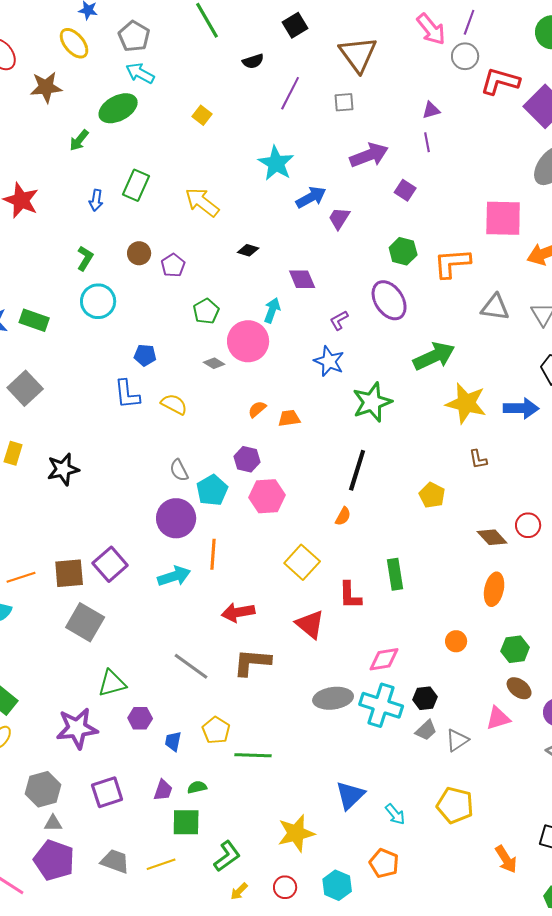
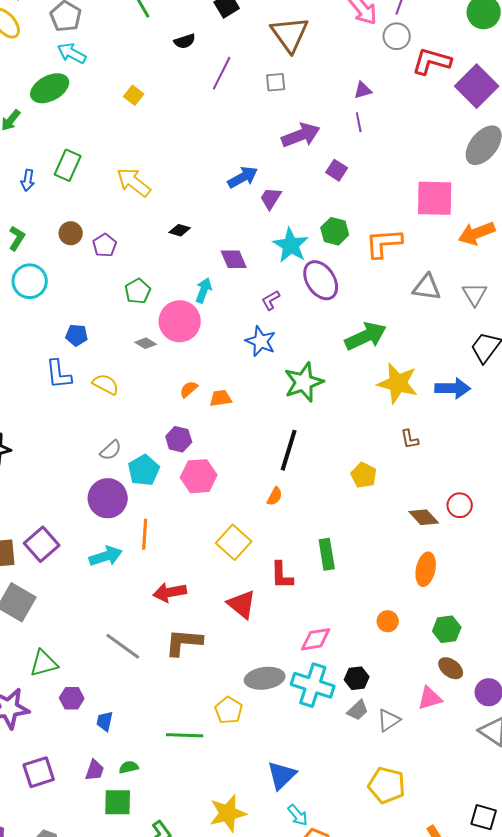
cyan star: (276, 163) -> (291, 245), moved
gray semicircle: (179, 470) -> (111, 450), turned -105
yellow pentagon: (216, 730) -> (229, 710), moved
cyan arrow: (395, 814) -> (298, 815), moved

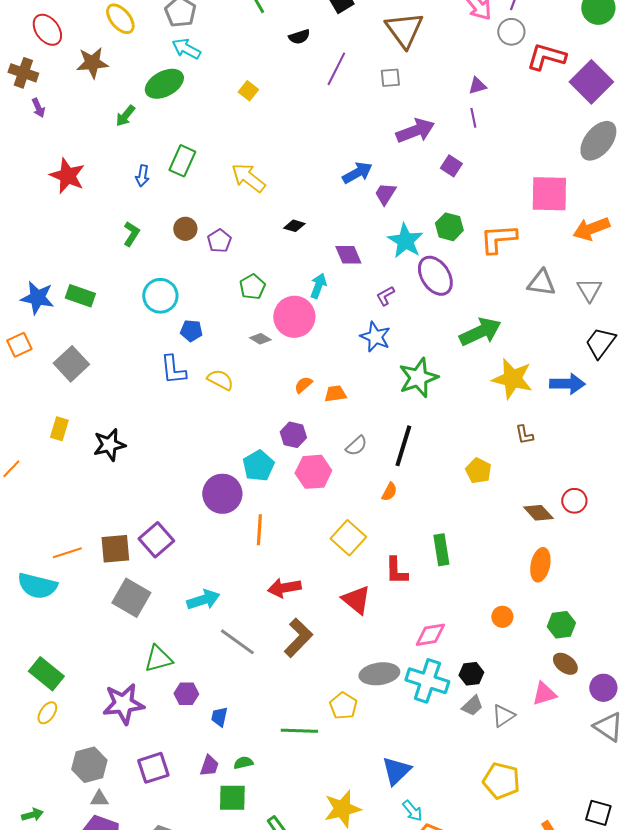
cyan circle: (30, 281) -> (160, 296), moved
gray semicircle: (111, 450) -> (356, 446), moved
cyan arrow: (106, 556) -> (203, 600), moved
brown L-shape: (184, 642) -> (298, 638), turned 129

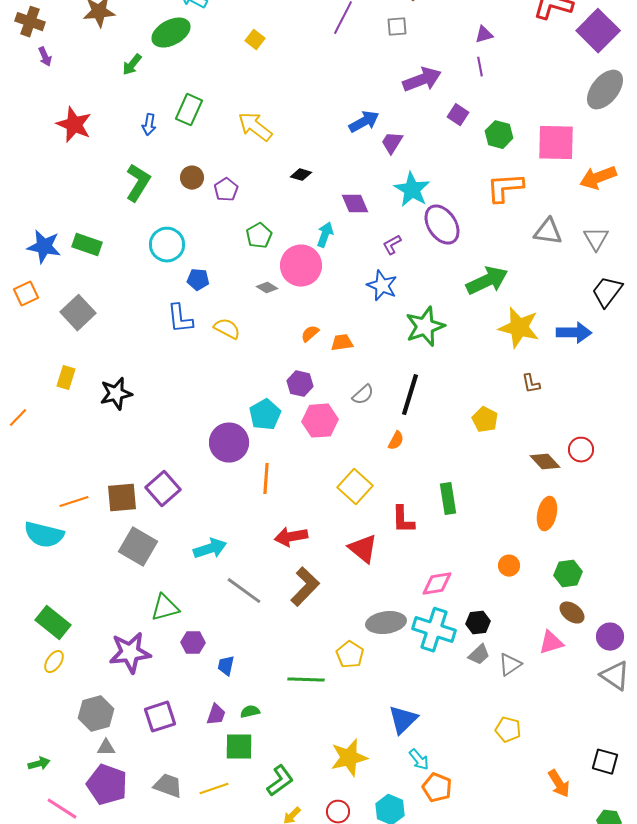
green hexagon: (449, 227) -> (499, 135), moved
green L-shape: (131, 234) -> (138, 183), size x1.5
yellow pentagon: (501, 781) -> (508, 730), size x0.7

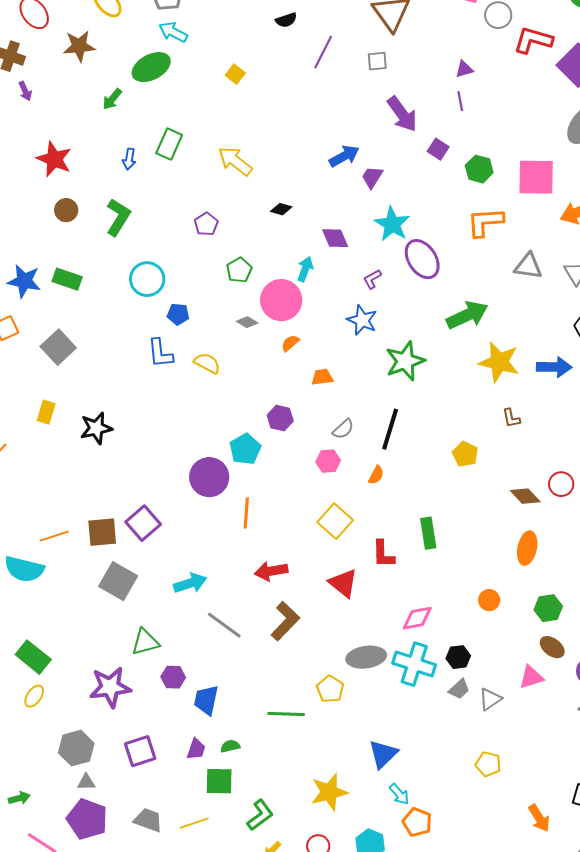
purple arrow: (422, 80) -> (402, 114), turned 75
brown circle: (192, 178) -> (66, 210), moved
orange semicircle: (310, 334) -> (290, 343), moved
pink hexagon: (320, 421) -> (328, 461), moved, size x0.7
blue trapezoid: (226, 666) -> (206, 700), size x1.5

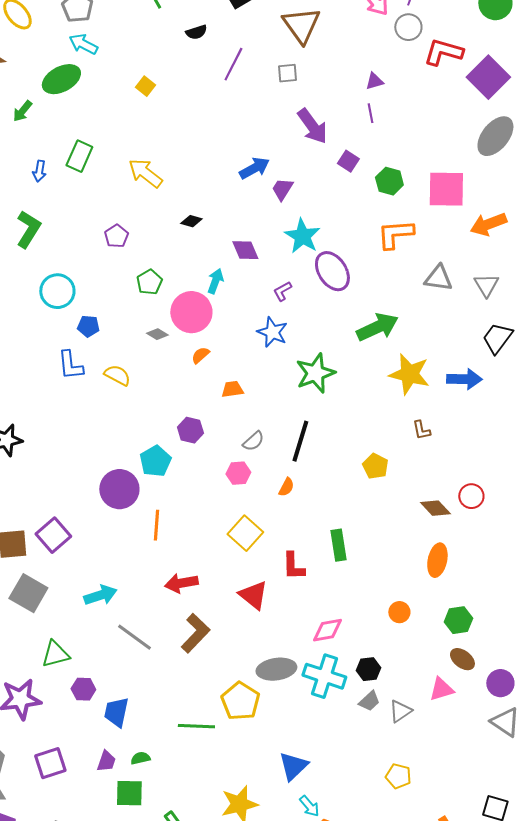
yellow pentagon: (330, 689) -> (240, 701), size x1.4

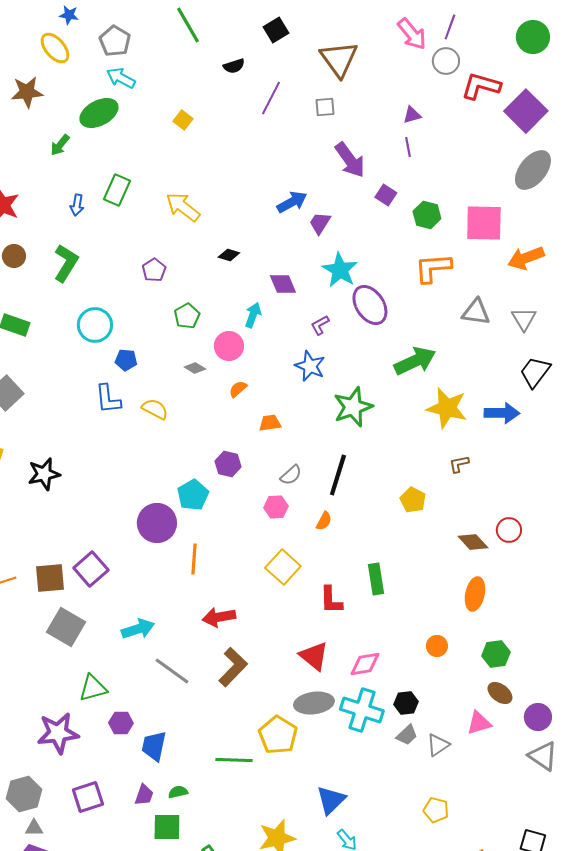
pink circle: (191, 312) -> (229, 346), size x0.7
brown L-shape: (421, 430) -> (459, 464), turned 90
red triangle: (253, 595) -> (314, 656), moved

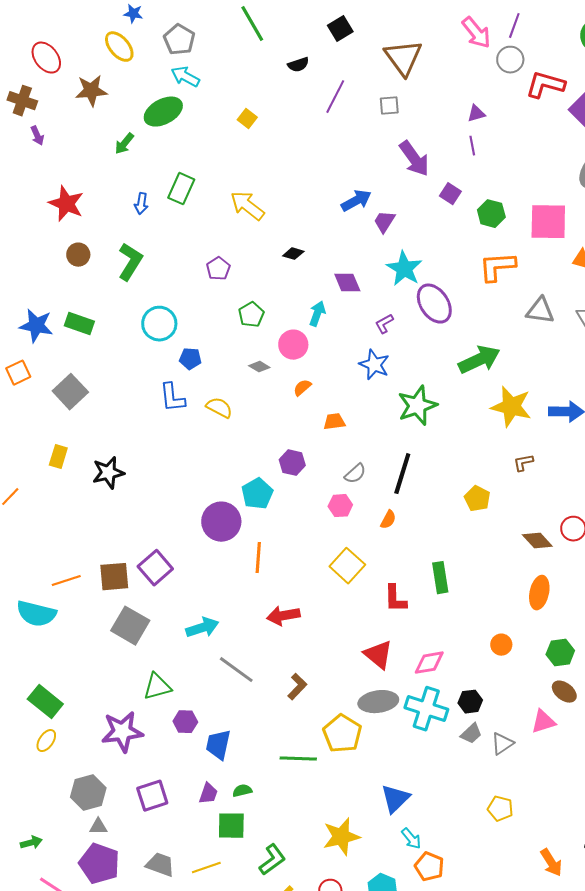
brown L-shape: (233, 667) -> (297, 687), moved, size x0.7

